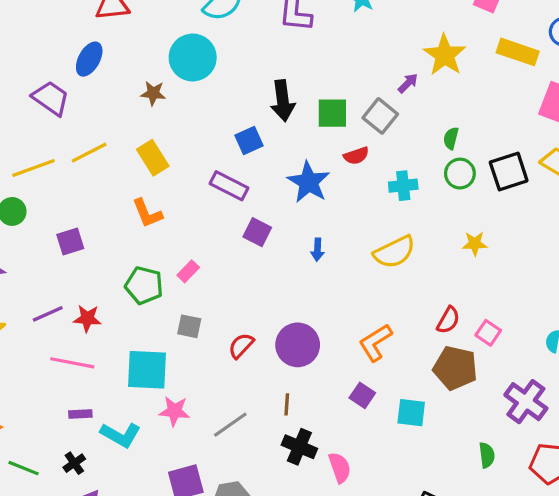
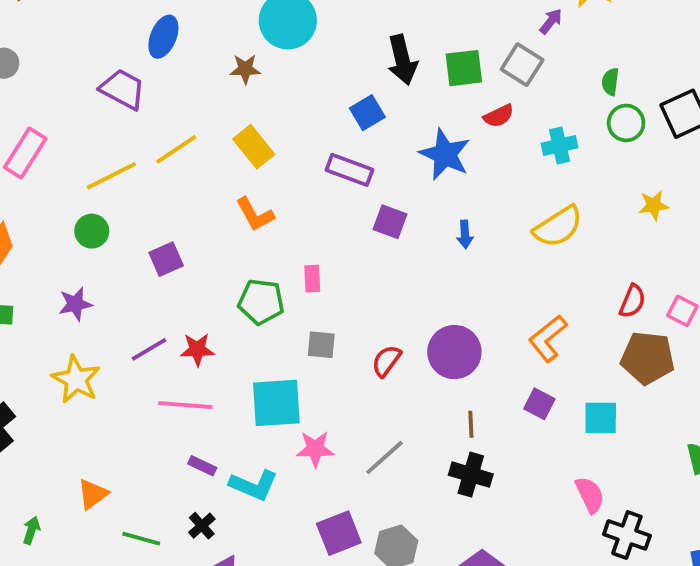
pink rectangle: (188, 271) -> (312, 279), turned -40
brown line: (287, 404) -> (471, 424), moved
purple rectangle: (80, 414) -> (202, 466), turned 35
pink semicircle: (340, 468) -> (590, 495), moved

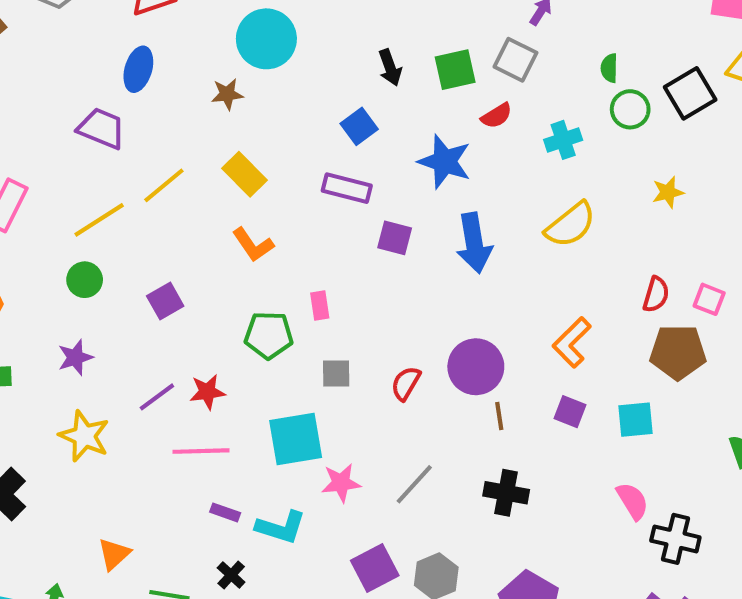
black arrow: (402, 60) -> (390, 68), size x0.7
blue arrow: (465, 234) -> (474, 243), size x2.0
brown line: (471, 424) -> (499, 416), moved

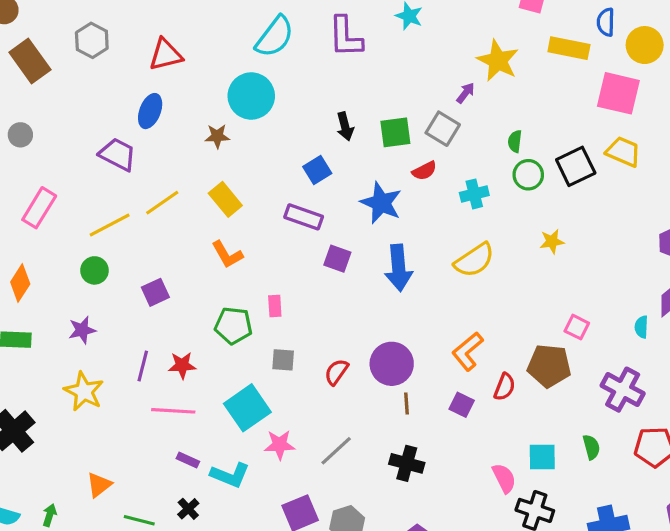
red semicircle: (656, 294) -> (505, 387), moved
purple line: (157, 397) -> (143, 366), turned -44
cyan square: (635, 420) -> (542, 457), moved
cyan square: (296, 439) -> (247, 408), turned -30

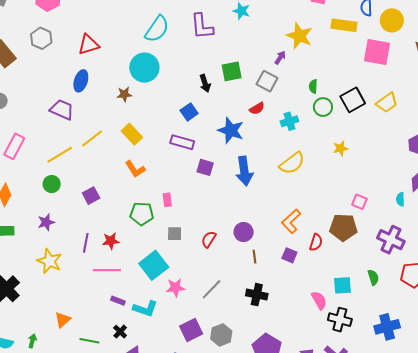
green square: (395, 132) -> (232, 71), moved
yellow trapezoid: (623, 152) -> (387, 103), moved, turned 125
purple circle: (392, 364) -> (244, 232), size x0.7

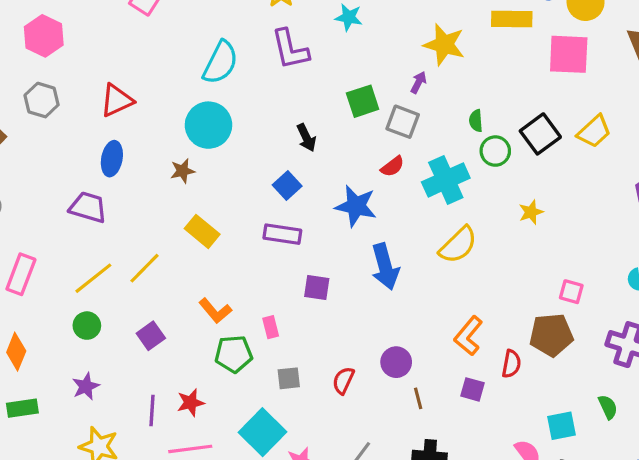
green square: (232, 71) -> (363, 101), moved
cyan cross: (289, 121) -> (446, 180), size x1.6
yellow line: (92, 139) -> (144, 268), moved
purple square: (205, 167) -> (317, 288), moved
orange L-shape: (135, 169) -> (215, 311), moved

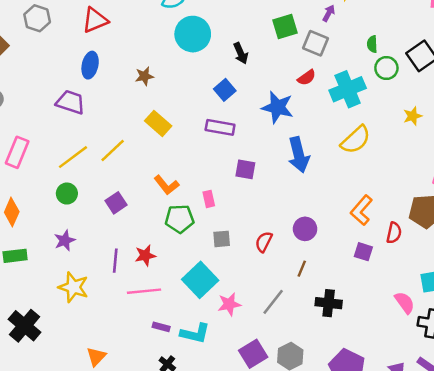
cyan circle: (208, 125) -> (193, 34), moved
brown line: (418, 398) -> (302, 269), moved, turned 35

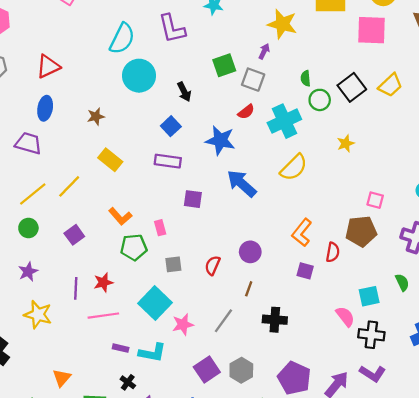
blue arrow: (299, 155) -> (242, 184), turned 148

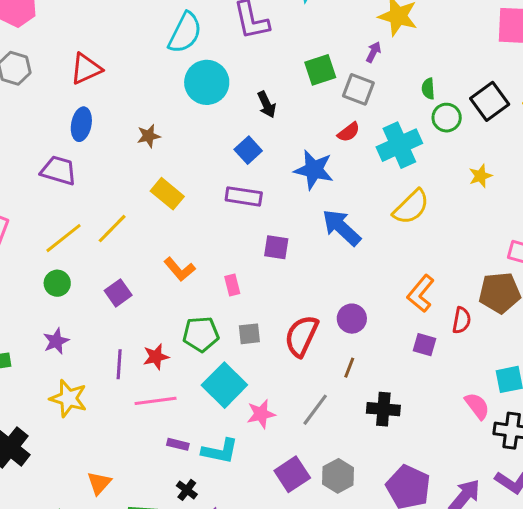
green pentagon: (134, 247) -> (201, 334), moved
red semicircle: (213, 265) -> (301, 336), size x1.6

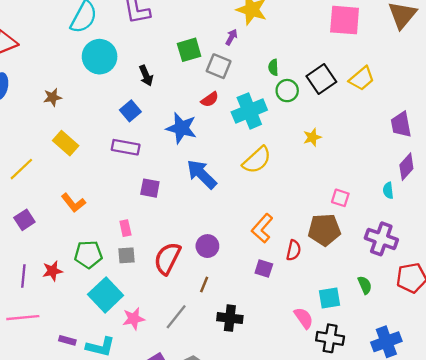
pink rectangle: (232, 285) -> (125, 228), moved
pink line: (156, 401) -> (23, 318), moved

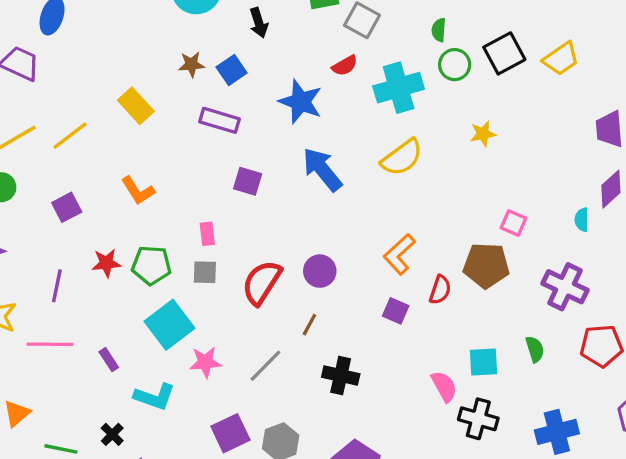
brown star: (52, 97) -> (191, 64), moved
red star: (52, 271) -> (106, 263), moved
purple rectangle: (67, 340) -> (109, 360), moved, turned 35

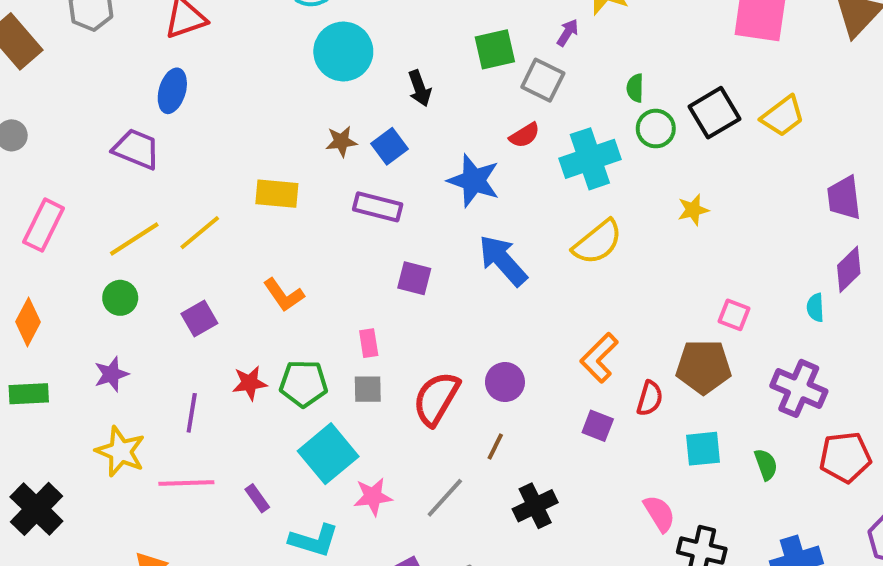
yellow rectangle: (136, 106) -> (277, 194), turned -40
cyan square: (484, 362) -> (703, 449), moved
black cross: (341, 376) -> (535, 506), turned -36

